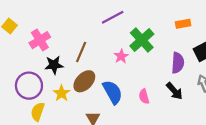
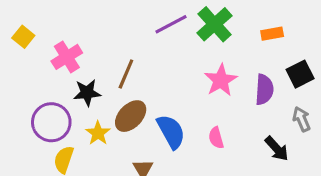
green cross: (142, 40) -> (215, 24), moved
pink star: (121, 56) -> (221, 80), moved, size x1.5
black arrow: (174, 91) -> (277, 149), moved

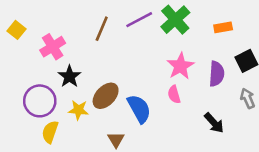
brown line: (126, 74) -> (102, 29), moved
black star: (87, 93) -> (69, 76), turned -30
yellow star: (98, 133) -> (78, 110), turned -30
pink semicircle: (216, 138) -> (174, 94), moved
black arrow: (277, 149) -> (214, 123), moved

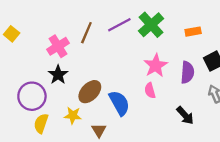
pink cross: (53, 47) -> (58, 46), moved
yellow star: (78, 110) -> (73, 115), moved

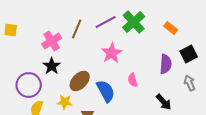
orange rectangle: (193, 32) -> (171, 28), turned 48
yellow square: (12, 34) -> (11, 30), turned -32
pink star: (156, 66) -> (112, 53), moved

